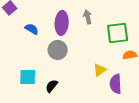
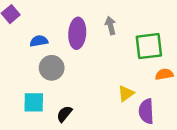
blue semicircle: (32, 29) -> (39, 41), turned -40
gray circle: (58, 50) -> (52, 68), moved

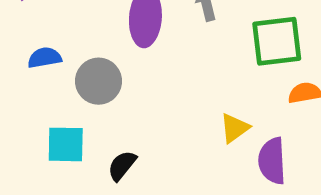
blue semicircle: (39, 41) -> (45, 58), moved

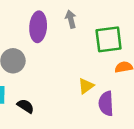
black semicircle: (122, 166) -> (26, 106), turned 84

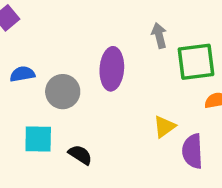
gray arrow: (71, 19) -> (159, 35), moved
purple ellipse: (38, 27) -> (112, 69), moved

